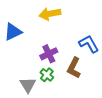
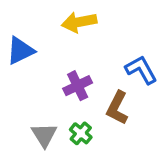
green cross: (47, 75) -> (81, 133), moved

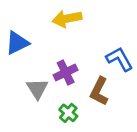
gray triangle: (44, 135) -> (37, 89), moved

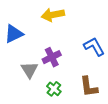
brown L-shape: (99, 91) -> (89, 87), moved, turned -35

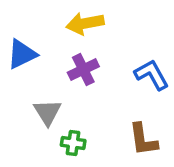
purple cross: (52, 57) -> (83, 70), moved
green cross: (54, 89) -> (73, 143), moved, turned -32

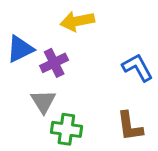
purple cross: (83, 70) -> (54, 63), moved
green cross: (73, 143) -> (66, 129), size x1.4

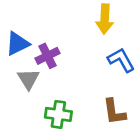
yellow arrow: (77, 21) -> (105, 19), moved, turned -76
gray triangle: (43, 101) -> (28, 79), moved

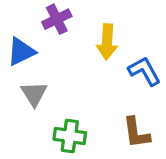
yellow arrow: (105, 19) -> (107, 42), moved
purple cross: (47, 56) -> (57, 19), moved

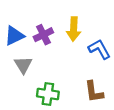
purple cross: (57, 19) -> (43, 35), moved

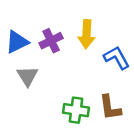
green cross: (48, 94) -> (76, 110), moved

